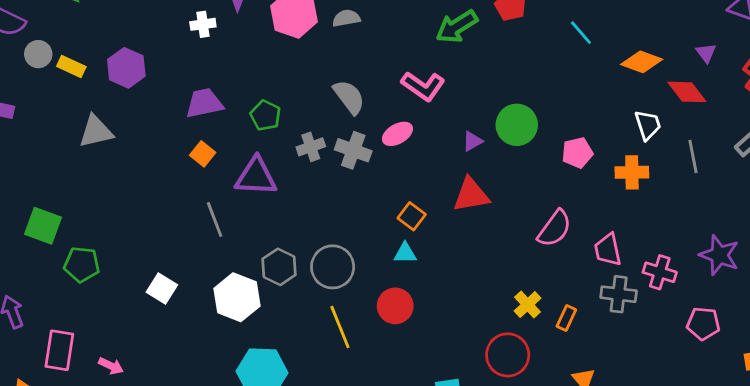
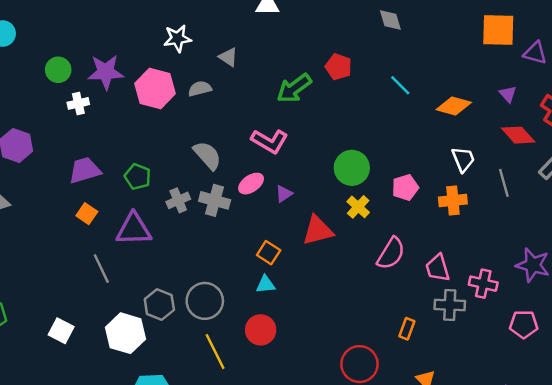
red diamond: (687, 92) -> (518, 135), moved
purple triangle: (473, 141) -> (284, 194), moved
yellow cross: (528, 305) -> (358, 207), moved

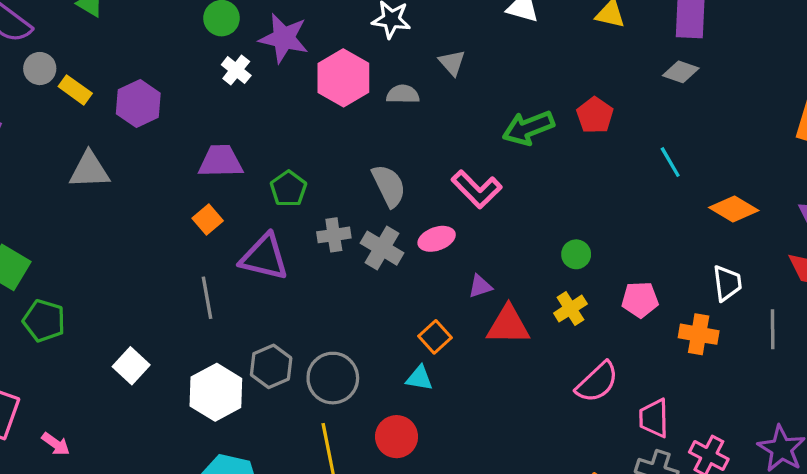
gray diamond: (390, 20) -> (681, 72), turned -70
white cross: (78, 103) -> (236, 70), turned 36
green circle: (352, 168) -> (576, 254), size x0.6
purple triangle: (284, 194) -> (480, 286), moved

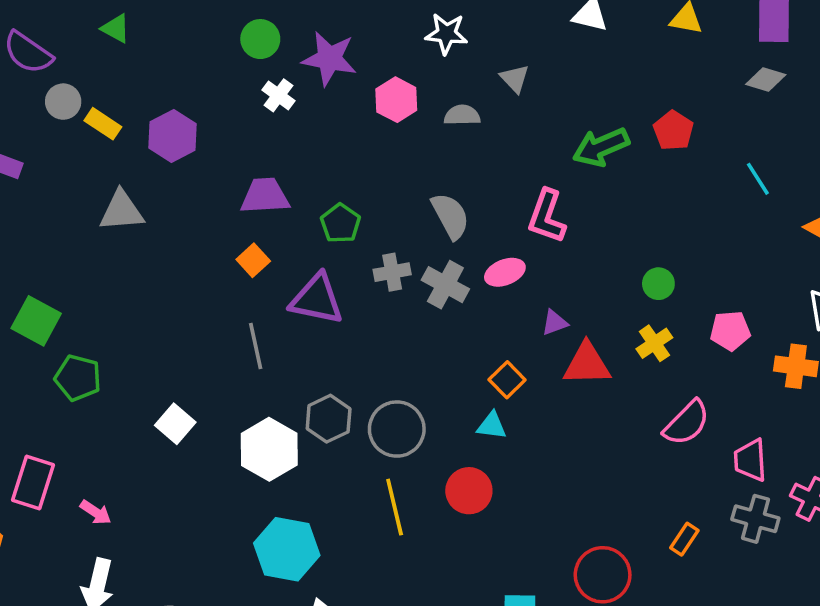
pink hexagon: (343, 78) -> (396, 100), size x0.7
pink L-shape: (477, 189) -> (547, 216), turned 66

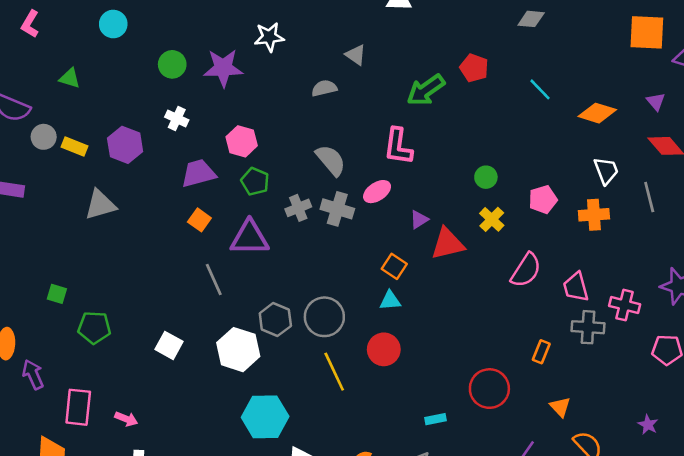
white star: (446, 34) -> (269, 37), moved
white cross: (278, 95) -> (177, 118), moved
pink hexagon: (396, 100) -> (242, 141), moved
green square: (36, 321) -> (57, 294), size x0.6

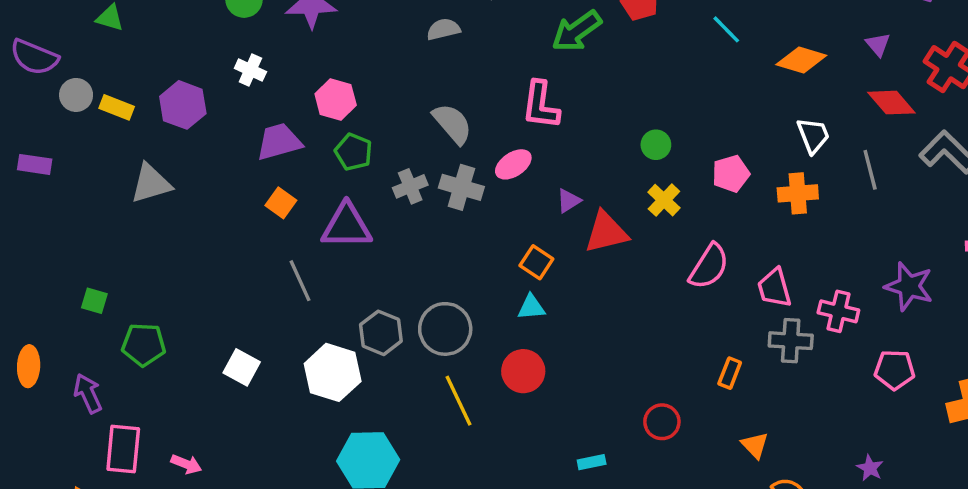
purple arrow: (33, 374) -> (88, 393), moved
red circle: (489, 389) -> (662, 422), size x0.7

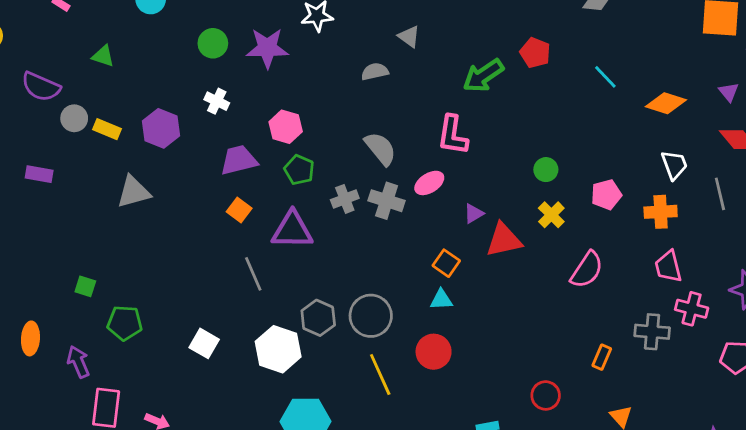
pink trapezoid: (774, 288) -> (668, 267), moved

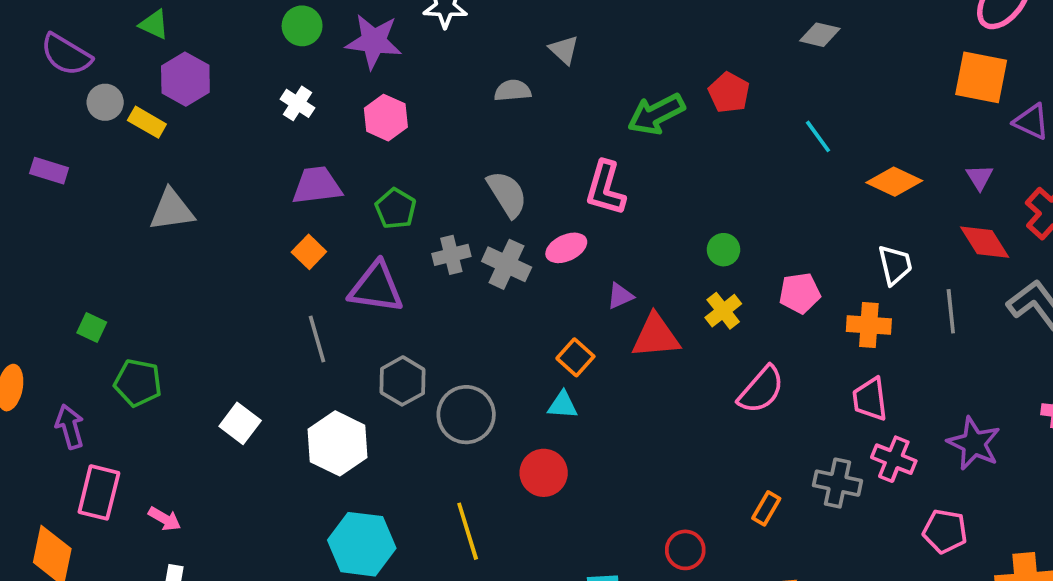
pink hexagon: (286, 127) -> (386, 118), moved
purple hexagon: (161, 128) -> (185, 79), moved
gray hexagon: (318, 318) -> (403, 381), moved
yellow line: (380, 375) -> (468, 531), moved

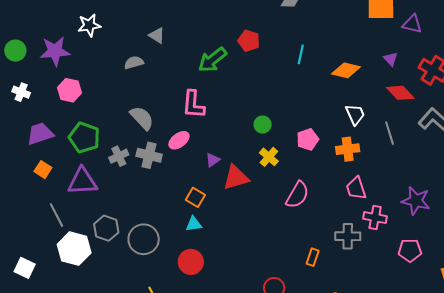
cyan line: (818, 136) -> (301, 54), turned 60
green pentagon: (396, 209) -> (84, 138), size x1.4
white hexagon: (337, 443) -> (74, 249), moved

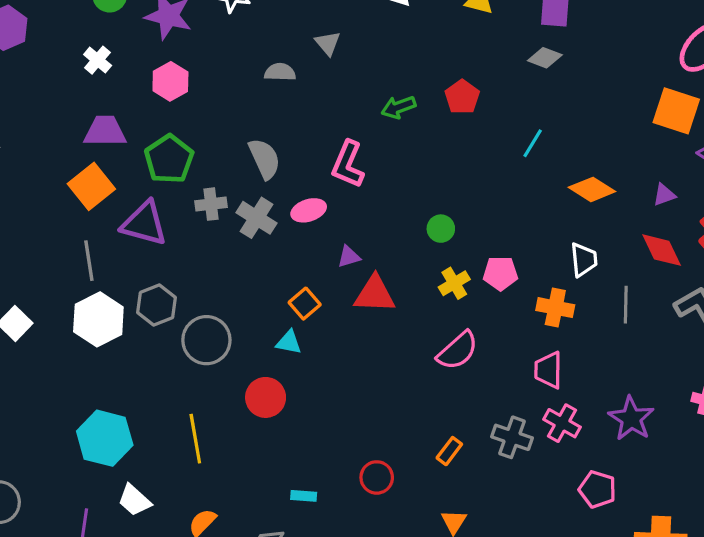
purple triangle: (391, 59) -> (664, 195), turned 35
green arrow: (212, 60) -> (398, 107), size x0.7
yellow cross: (269, 157) -> (454, 283), moved
orange square: (43, 170) -> (91, 186), size x1.6

